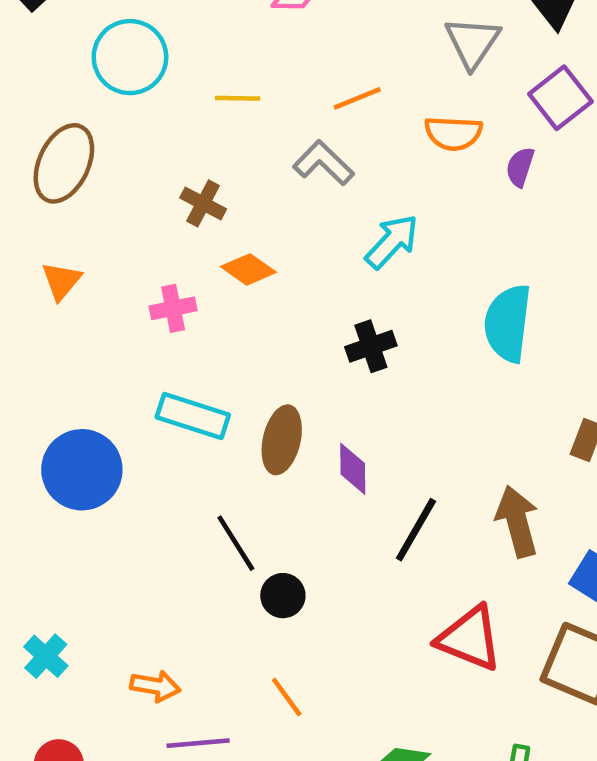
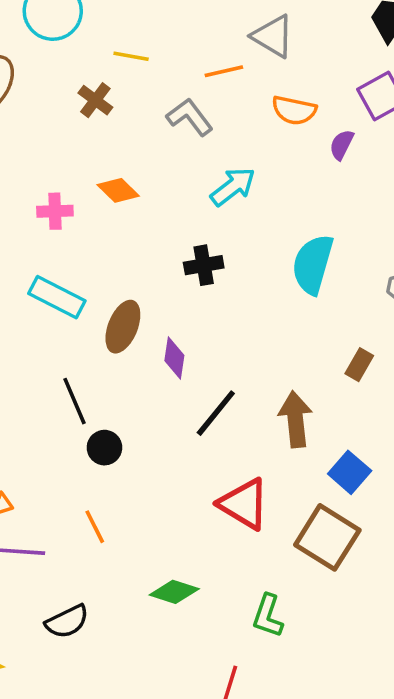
gray triangle: (473, 42) -> (273, 36), moved, turned -42
brown cross: (203, 203) -> (95, 100), moved

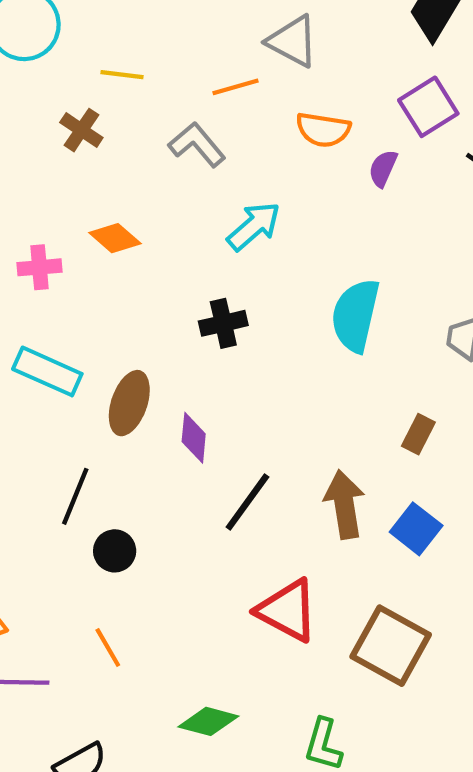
black line: (74, 401) -> (75, 496), turned 48
blue square: (350, 472) -> (416, 529), moved

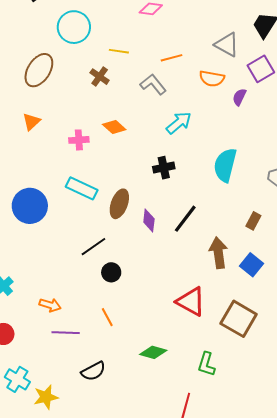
gray triangle: (293, 41) -> (227, 45), moved
black line: (75, 496) -> (93, 247), turned 32
black line: (247, 502) -> (185, 219), moved

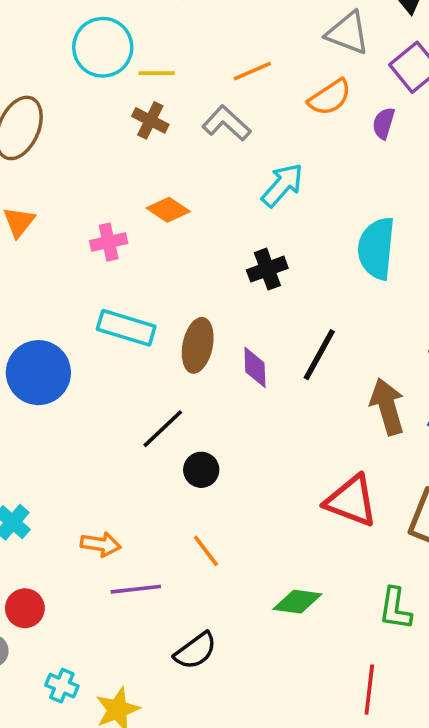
cyan circle: (74, 27) -> (103, 47), moved
brown cross: (100, 77) -> (150, 120), moved
orange semicircle: (212, 79) -> (330, 97), turned -35
cyan cross: (17, 379) -> (62, 686), size x0.7

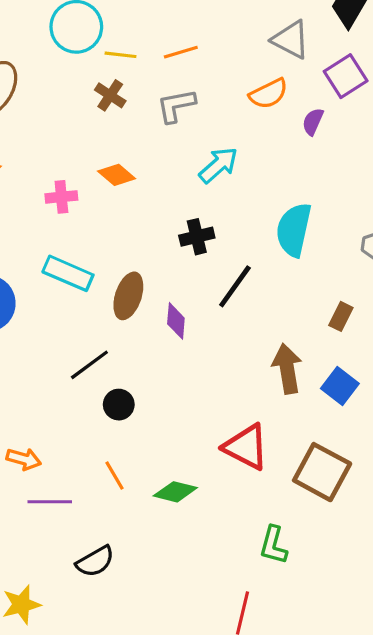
orange line: (252, 71) -> (181, 52), moved
gray L-shape: (226, 123) -> (176, 106), turned -60
black line: (319, 355) -> (235, 286), moved
green diamond: (297, 602) -> (175, 492), moved

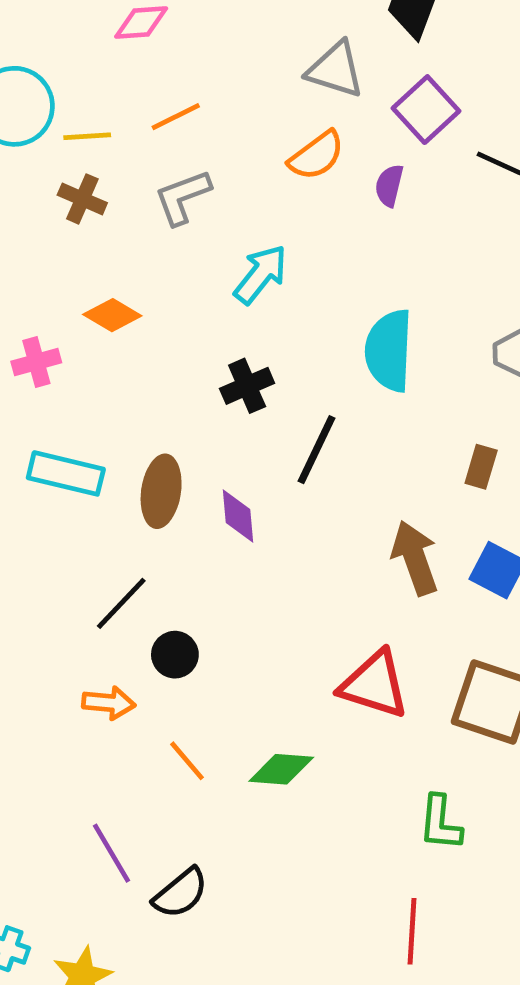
orange arrow: (24, 459) -> (109, 703), moved
purple line: (50, 502) -> (111, 853), moved, turned 69

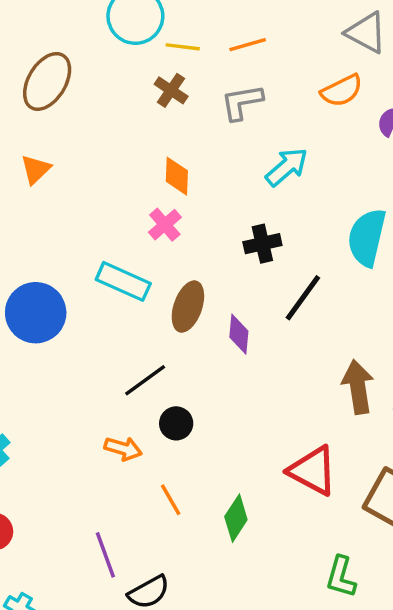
orange diamond: (112, 315) -> (177, 176), turned 51
pink cross: (36, 362) -> (165, 225), moved, turned -36
green diamond: (281, 769) -> (236, 518), turned -72

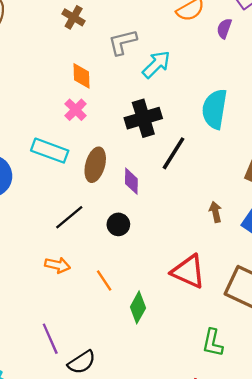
gray L-shape: (242, 102) -> (123, 42), moved
black cross: (262, 244) -> (143, 118), size x1.4
brown arrow: (358, 387) -> (215, 212), size x0.6
black circle: (176, 423) -> (118, 224), moved
orange line: (171, 500) -> (104, 280), moved

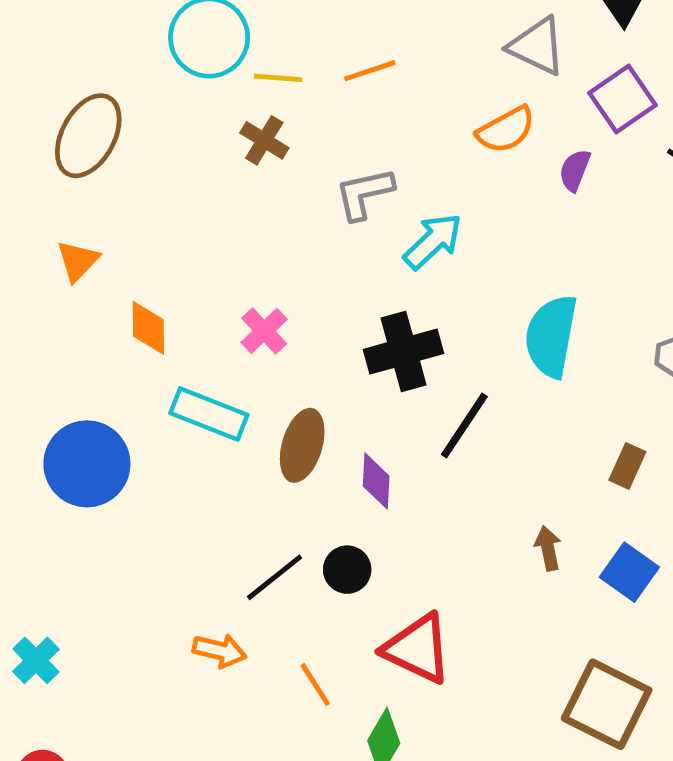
orange diamond: (81, 76) -> (148, 328), moved
black line: (69, 217) -> (275, 577), moved
red triangle: (188, 271) -> (417, 649), moved

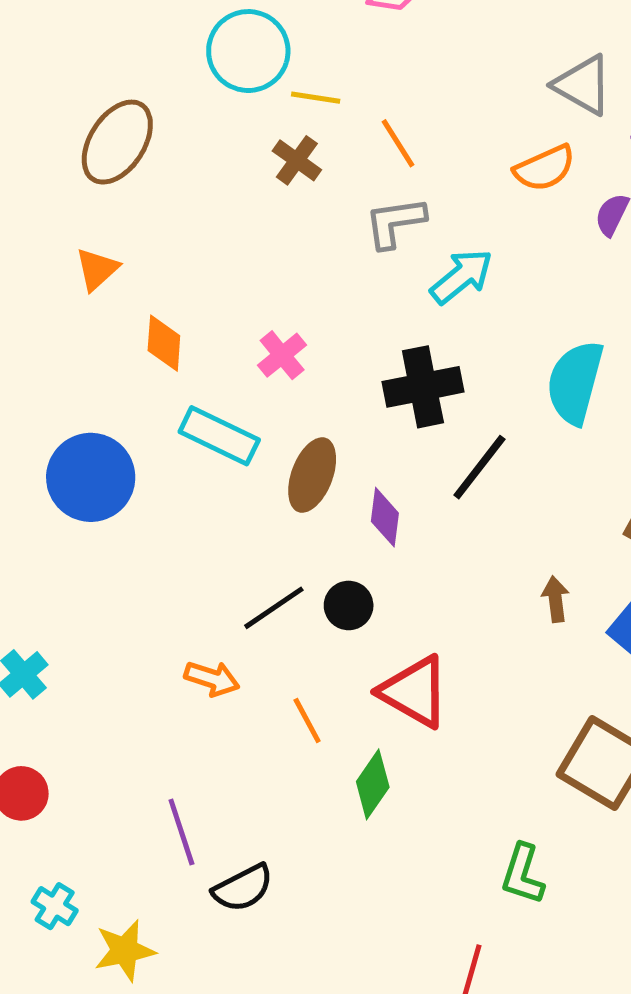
orange line: (370, 71) -> (398, 143), moved, turned 72

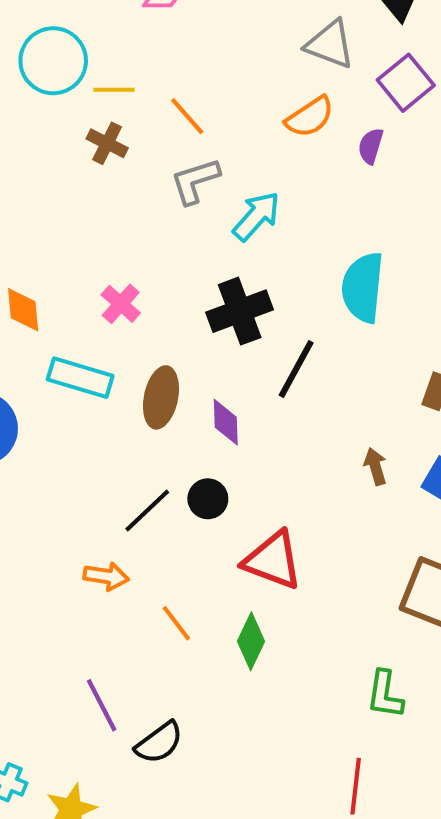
orange line: (307, 721) -> (176, 623), moved

